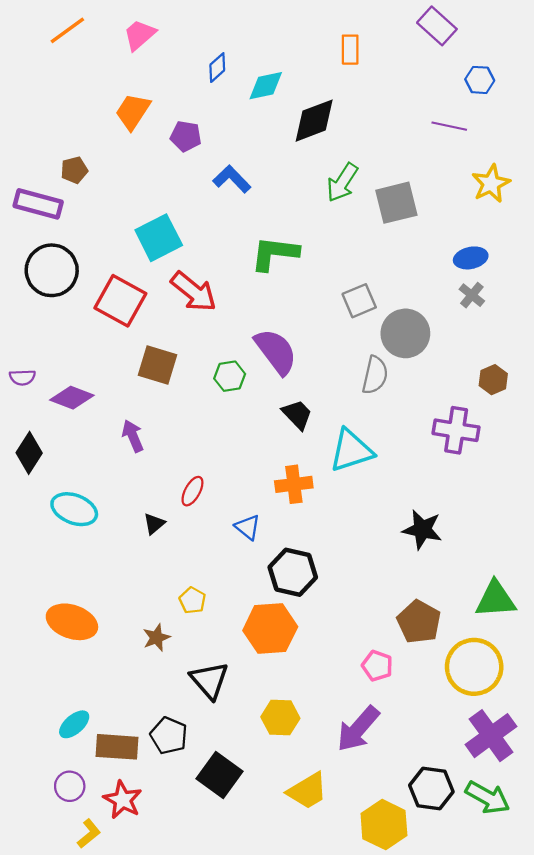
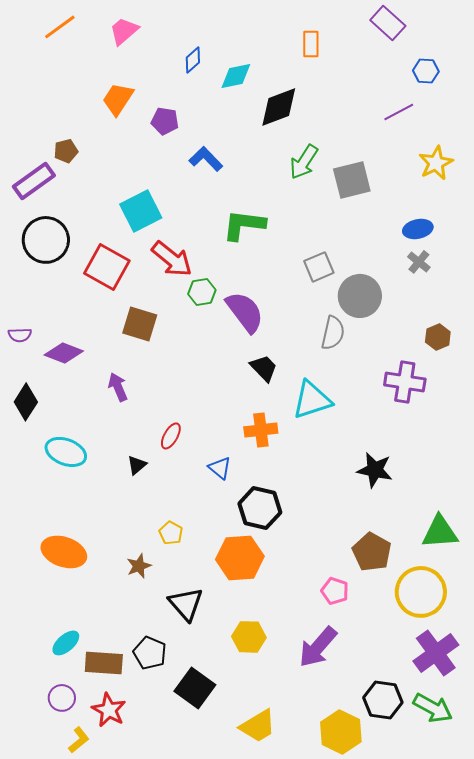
purple line: (449, 126) -> (399, 112), turned -40
purple rectangle: (38, 204) -> (34, 181), turned -51
green hexagon: (230, 376) -> (202, 292), moved
yellow trapezoid: (307, 791) -> (258, 726), moved

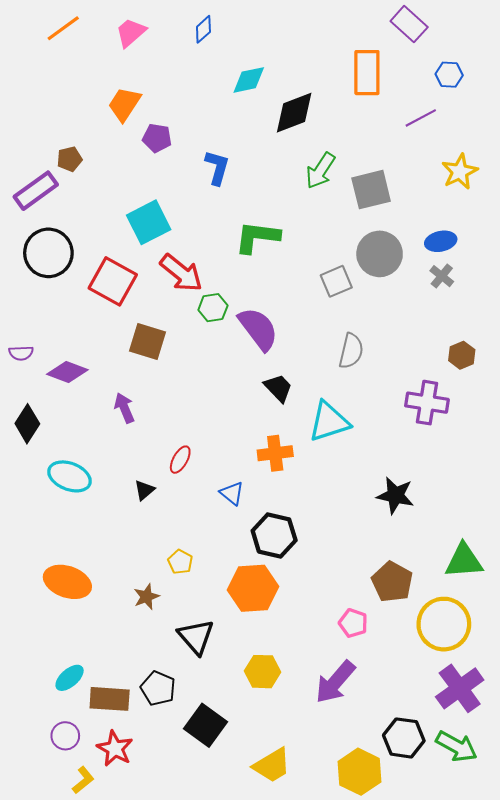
orange rectangle: (311, 44) -> (367, 73), moved, size x1.6
blue diamond: (193, 60) -> (203, 29), moved
purple pentagon: (165, 121) -> (157, 138), moved
blue L-shape: (206, 159) -> (217, 167), turned 60
gray circle: (360, 296) -> (380, 254), moved

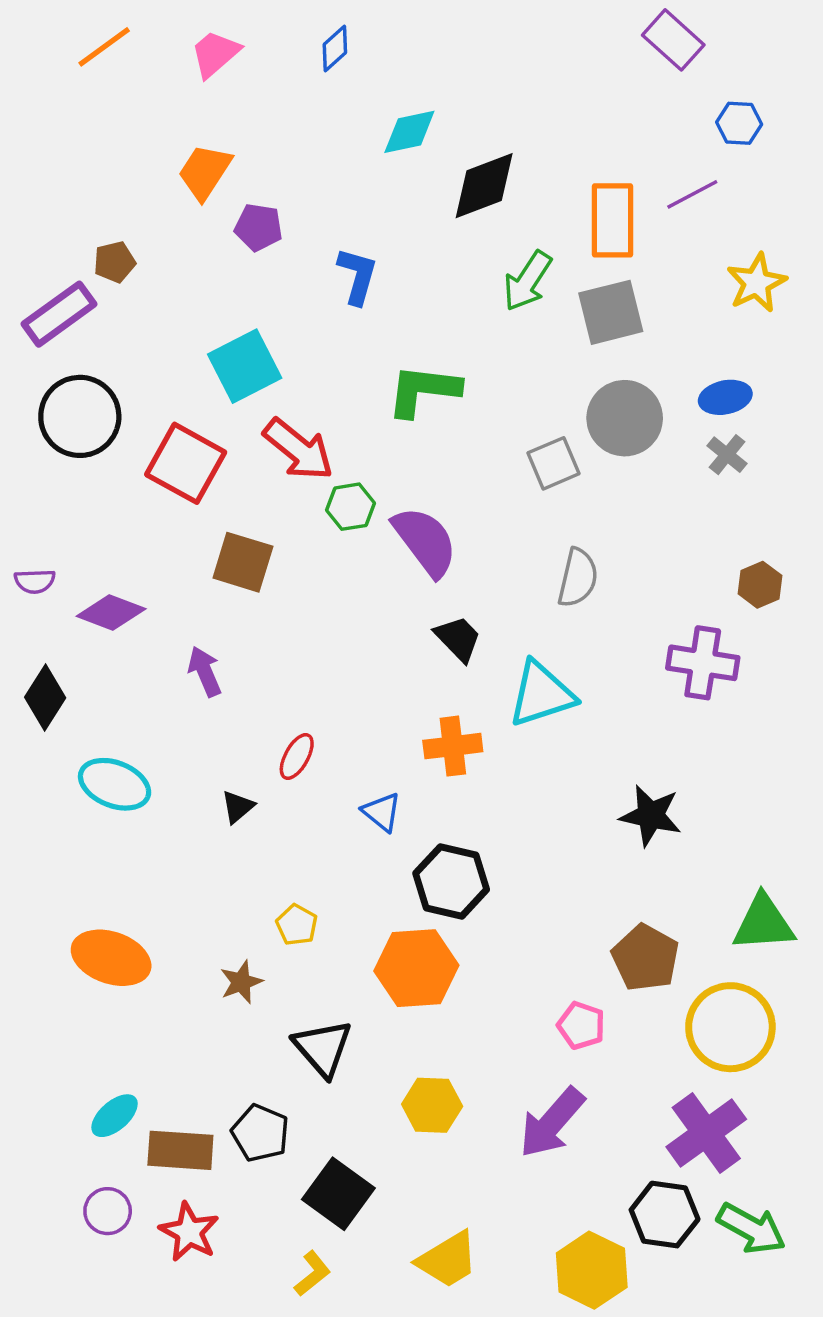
orange rectangle: (367, 73) -> (612, 220), moved
purple cross: (460, 688) -> (706, 1133), moved
yellow L-shape: (83, 780) -> (312, 1274), moved

